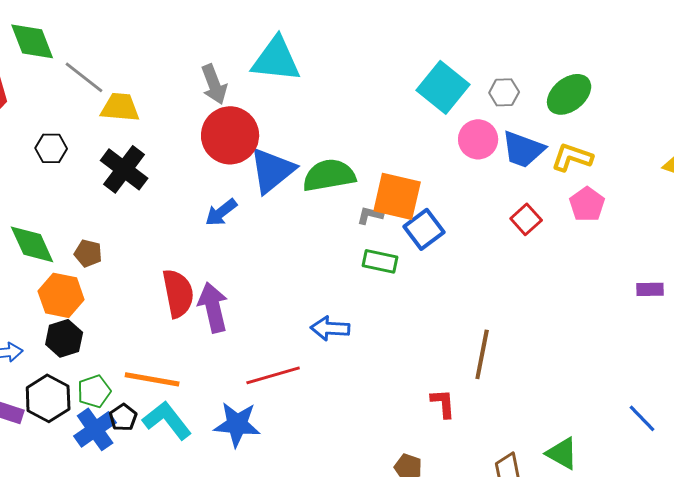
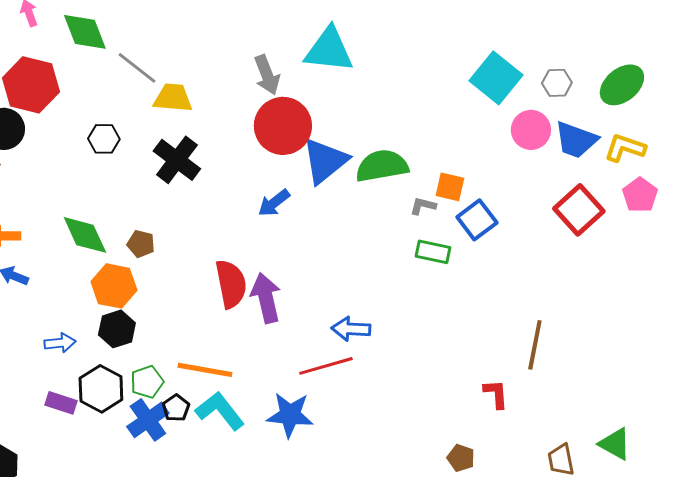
orange square: (397, 196) -> (450, 187), size x0.6
red square: (526, 219) -> (579, 210), size x1.6
blue arrow: (330, 328) -> (351, 329), moved

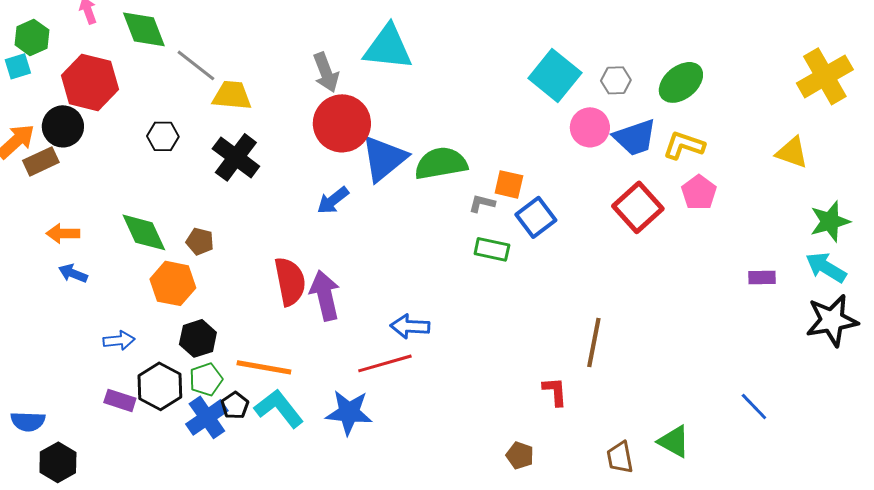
blue trapezoid: (576, 140) -> (635, 137), turned -39
black hexagon: (117, 329) -> (198, 338), moved

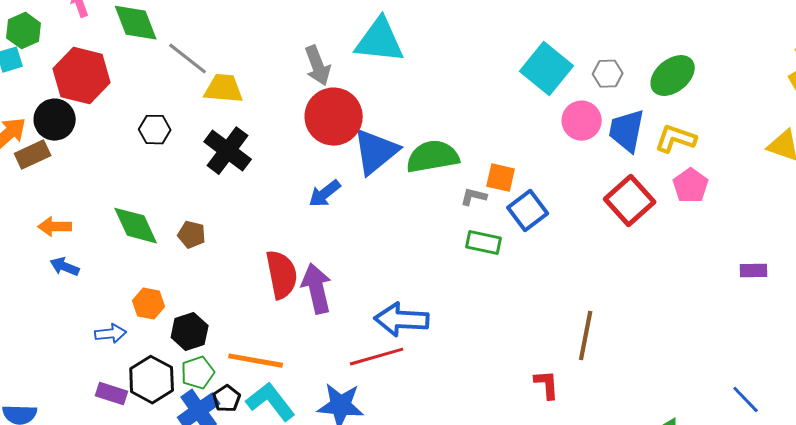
blue trapezoid: (635, 137) -> (627, 131), turned 120
orange hexagon: (173, 283) -> (149, 304), moved, size x0.7
blue arrow: (410, 326) -> (402, 320), size x1.4

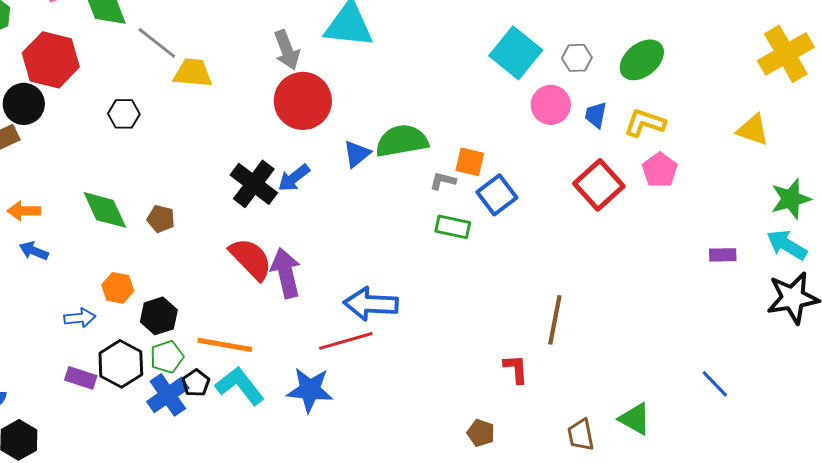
blue trapezoid: (627, 131) -> (596, 115), size x0.6
black cross: (228, 151) -> (254, 184), moved
blue triangle: (376, 152) -> (357, 154), moved, size x0.6
red semicircle: (282, 275) -> (251, 259), turned -33

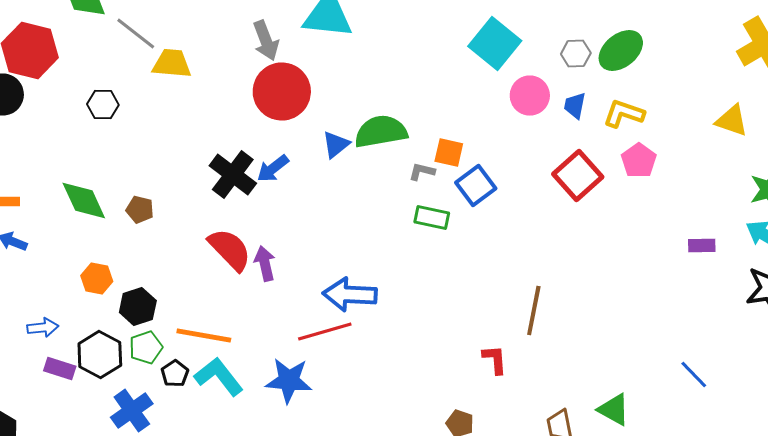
gray hexagon: (577, 58) -> (576, 54), moved
purple arrow: (286, 273) -> (265, 264), size x0.7
blue arrow: (80, 318) -> (43, 328), moved
blue cross: (168, 395) -> (132, 410), moved

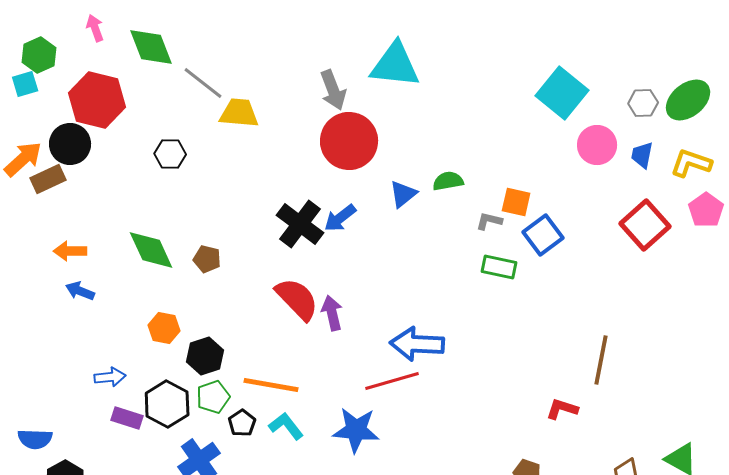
green semicircle: (381, 132) -> (448, 181), size x0.6
red L-shape: (495, 360) -> (562, 409), turned -68
cyan L-shape: (219, 376) -> (286, 426), size x0.7

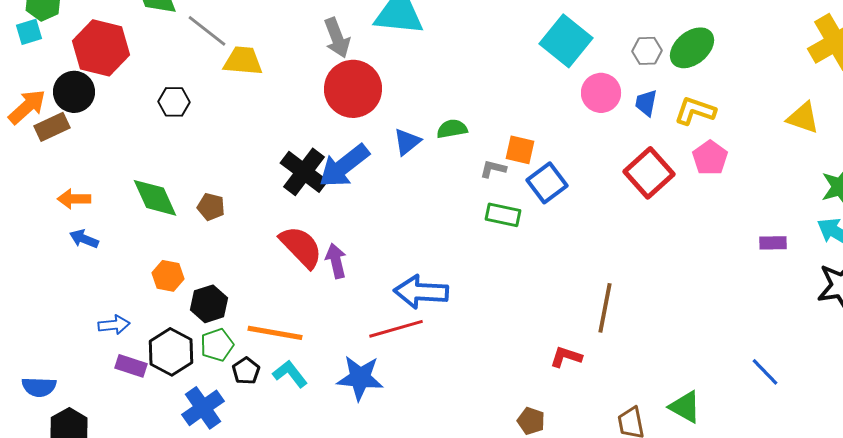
blue arrow: (340, 218) -> (344, 166), size x1.6

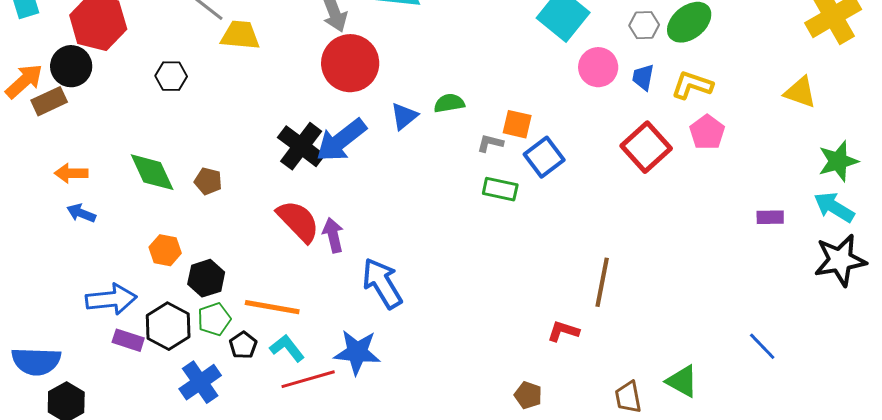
blue arrow: (421, 292) -> (382, 283), moved, turned 56
blue arrow: (114, 325) -> (111, 299), size x1.6
red line: (396, 329) -> (308, 379), moved
blue semicircle: (39, 387) -> (36, 361), size x1.4

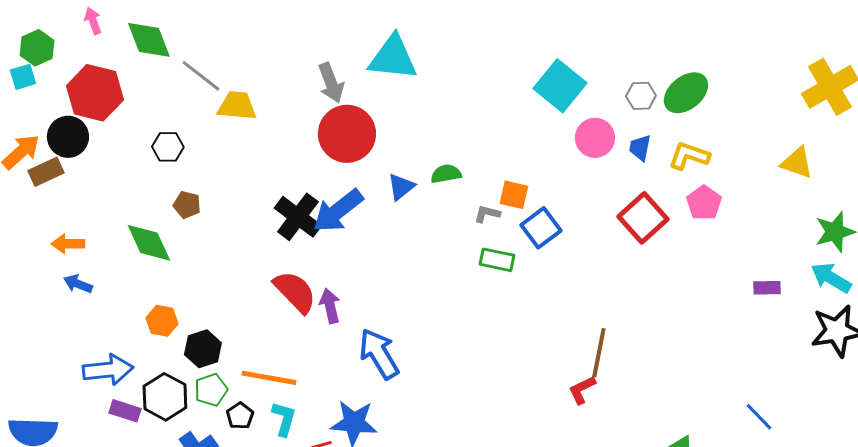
brown pentagon: (208, 181) -> (187, 205), moved
red L-shape: (563, 331) -> (582, 390), moved, turned -44
cyan L-shape: (287, 348) -> (284, 419), turned 54

